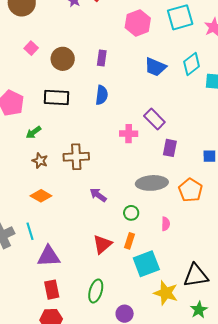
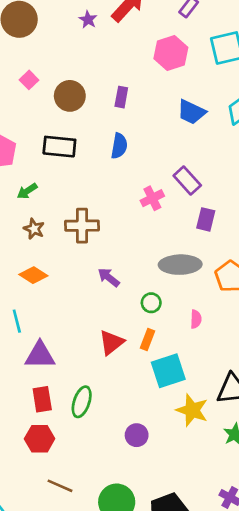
pink cross: (129, 134) -> (152, 198), turned -30
green ellipse: (96, 291) -> (82, 402), moved

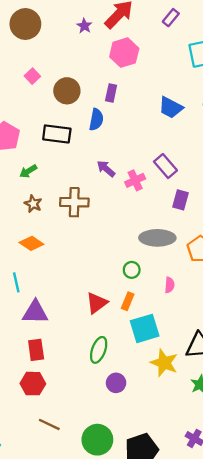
pink hexagon: (171, 53) -> (124, 53), moved
blue semicircle: (119, 146) -> (96, 120), moved
purple arrow: (109, 277) -> (106, 169), moved
green ellipse: (82, 402) -> (99, 350), moved

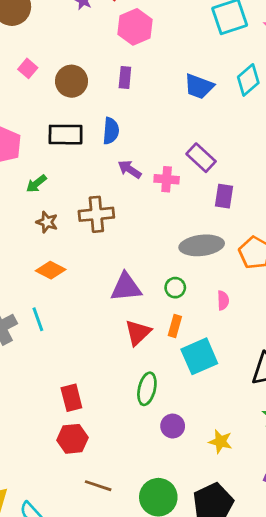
blue semicircle: (96, 120) -> (111, 131), moved
pink cross: (135, 180) -> (167, 179), turned 36
purple triangle: (35, 312) -> (126, 287), moved
yellow star: (164, 363) -> (220, 442), moved, size x0.7

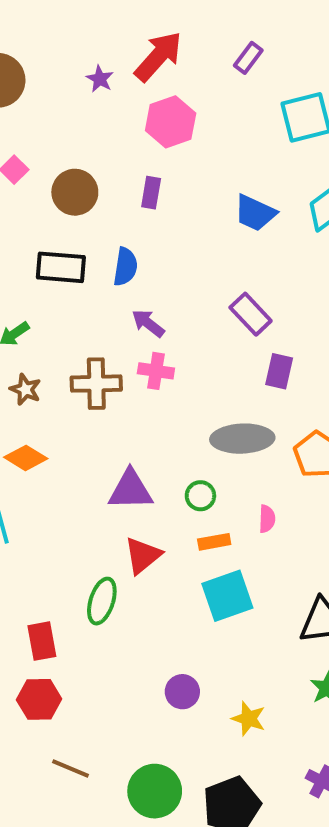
pink cross: (167, 179) -> (156, 371), moved
orange rectangle: (175, 326) -> (214, 542), moved, turned 60
green ellipse: (147, 389) -> (102, 601), moved

